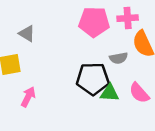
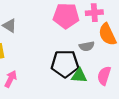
pink semicircle: (139, 93) -> (104, 76), turned 60

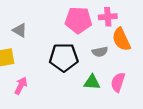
black pentagon: (65, 64) -> (64, 57), moved

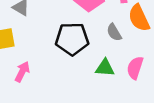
gray semicircle: (100, 52) -> (114, 32), turned 70

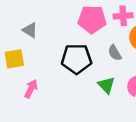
green triangle: (105, 68) -> (106, 85), turned 42

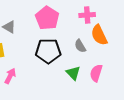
pink pentagon: (92, 19) -> (47, 18), moved, turned 30

